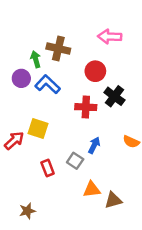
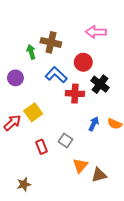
purple circle: (21, 78) -> (15, 78), moved
blue L-shape: (48, 84) -> (56, 75), moved
yellow square: (38, 129) -> (33, 112), turned 36
blue arrow: (94, 145) -> (94, 124), moved
orange triangle: (92, 189) -> (80, 166), turned -42

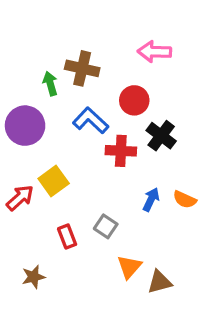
purple circle: (15, 78) -> (25, 126), size x1.5
brown star: (24, 184) -> (33, 277), moved

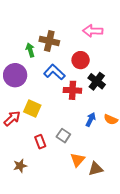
yellow square: (54, 181) -> (32, 108), turned -30

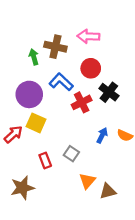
pink arrow: (93, 31) -> (88, 36), moved
purple circle: (15, 75) -> (29, 94), moved
red cross: (72, 90) -> (82, 102), turned -30
brown star: (20, 166) -> (22, 188), size x1.5

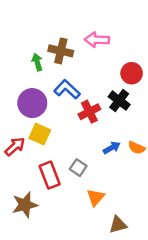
red circle: (91, 68) -> (132, 73), moved
blue arrow: (102, 135) -> (112, 148), turned 35
red rectangle: (45, 160) -> (50, 175), size x1.5
brown triangle: (108, 191) -> (118, 225), moved

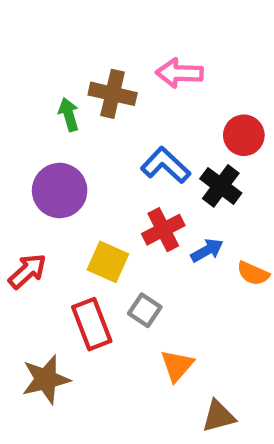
blue L-shape: (67, 89) -> (166, 165), moved
red cross: (89, 112) -> (163, 230), moved
yellow square: (40, 134) -> (108, 262), moved
blue arrow: (112, 148) -> (207, 250), moved

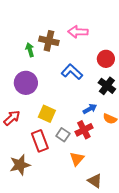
black cross: (221, 186) -> (107, 86), moved
red cross: (163, 230) -> (84, 130), moved
brown triangle: (218, 416) -> (95, 181), turned 49

